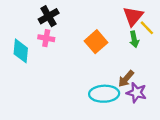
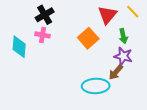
red triangle: (133, 16) -> (107, 15), moved
yellow line: (147, 28) -> (133, 12), moved
purple star: (136, 93) -> (123, 56), moved

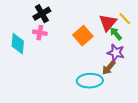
yellow line: (133, 12) -> (125, 19), moved
red triangle: (107, 15) -> (108, 23), moved
green arrow: (123, 36) -> (116, 34), turned 152

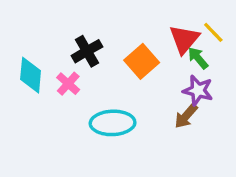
black cross: (42, 14) -> (87, 51), moved
pink cross: (40, 33) -> (68, 84), moved, turned 32
cyan ellipse: (90, 81) -> (113, 123), moved

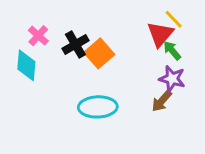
yellow line: (213, 32) -> (174, 19), moved
orange square: (142, 61) -> (99, 53), moved
pink cross: (68, 84) -> (38, 36), moved

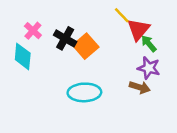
yellow line: (174, 19) -> (122, 15), moved
black cross: (75, 45) -> (65, 38), turned -30
brown arrow: (162, 101) -> (140, 87), turned -114

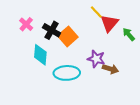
green arrow: (149, 44) -> (129, 34), moved
cyan diamond: (23, 56) -> (40, 55), moved
purple star: (149, 68) -> (96, 59), moved

